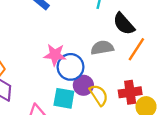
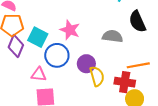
orange line: (136, 49) -> (138, 65), moved, turned 30
blue circle: (71, 67) -> (57, 55), moved
cyan square: (64, 98) -> (38, 37), moved

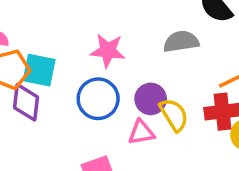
cyan square: (38, 37) -> (39, 70), moved
pink triangle: (39, 75) -> (141, 132), moved

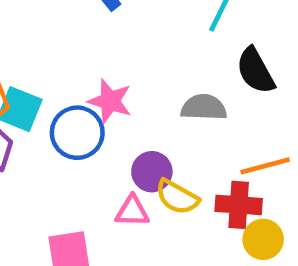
blue circle: (98, 99) -> (77, 133), moved
yellow semicircle: (174, 115) -> (177, 197), turned 140

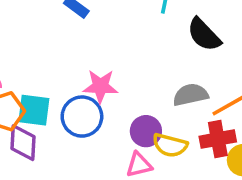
gray semicircle: (204, 107) -> (190, 95), moved

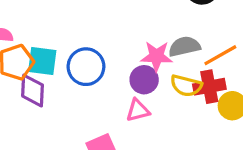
pink star: (100, 86) -> (156, 56), moved
yellow semicircle: (170, 145) -> (186, 86), moved

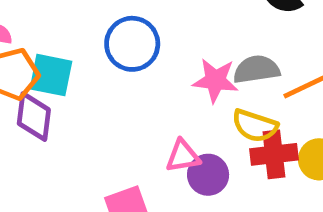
blue circle: (86, 67) -> (132, 44), moved
purple circle: (144, 80) -> (208, 175), moved
red cross: (209, 87) -> (274, 154), moved

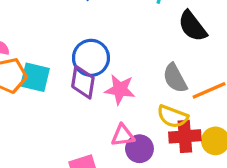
gray semicircle: (256, 69) -> (175, 78), turned -112
pink star: (215, 80) -> (120, 89), moved
purple diamond: (34, 117) -> (83, 82), moved

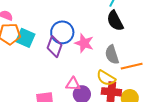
black semicircle: (192, 26) -> (115, 21), moved
pink star: (120, 89) -> (84, 43), moved

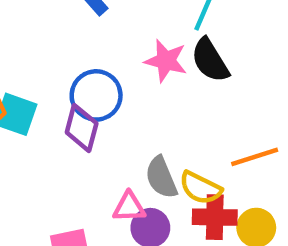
pink star: (84, 43) -> (166, 61), moved
gray semicircle: (112, 55) -> (161, 177), moved

